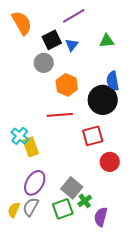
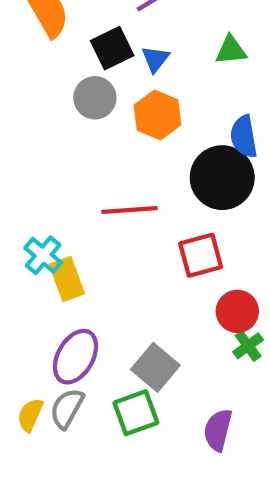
orange hexagon: (67, 85) -> (157, 115), moved
green cross: (85, 201) -> (248, 346), moved

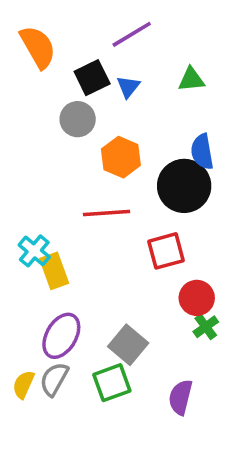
orange hexagon: (157, 115) -> (121, 157), moved

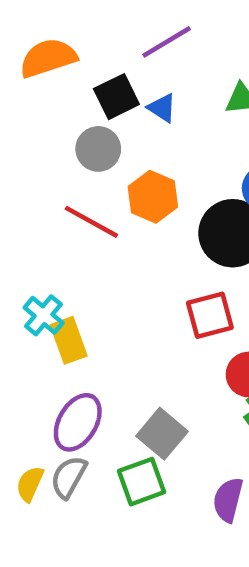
orange semicircle: (38, 47) -> (48, 58), turned -78
blue triangle: (128, 87) -> (162, 108), turned -35
red line: (106, 213) -> (91, 222), moved, turned 33

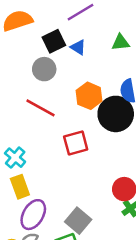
orange hexagon: (153, 197) -> (89, 96), moved
red square: (210, 315) -> (76, 143), moved
yellow rectangle: (69, 340) -> (20, 187), moved

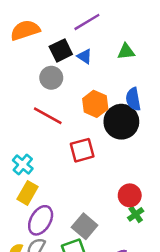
yellow rectangle: (20, 187) -> (27, 193), turned 50

